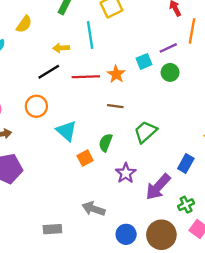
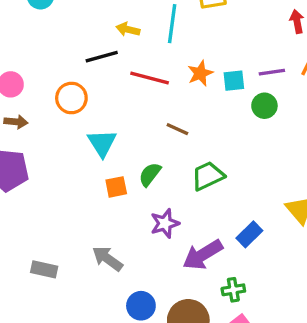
orange star: (116, 74) -> (200, 73), moved

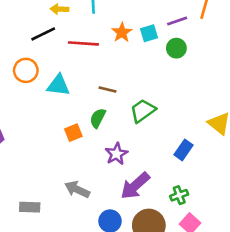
brown line: (177, 129) -> (107, 89), moved
cyan triangle: (102, 143) -> (58, 85), moved, turned -40
purple arrow: (203, 255) -> (135, 186), moved

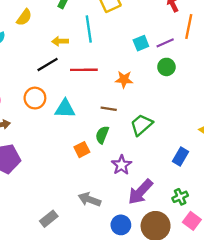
orange star: (122, 32) -> (124, 79), moved, turned -30
cyan square: (149, 33) -> (141, 43), moved
gray rectangle: (30, 207) -> (49, 219), turned -36

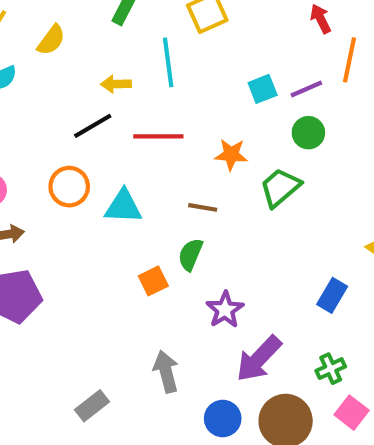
green trapezoid: (141, 125) -> (280, 188), moved
gray arrow: (89, 199) -> (166, 372), turned 55

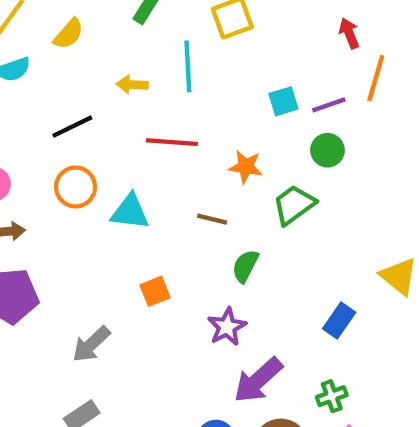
black line: (93, 126) -> (72, 127), moved
green semicircle: (190, 254) -> (245, 266), moved
gray arrow: (166, 372) -> (91, 344), moved, turned -123

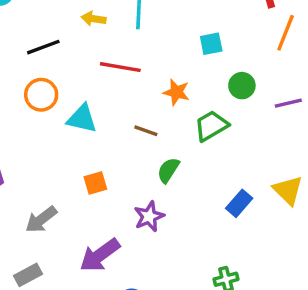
purple line: (329, 105) -> (288, 103), moved
blue rectangle: (339, 321) -> (239, 203), moved
purple arrow: (258, 380) -> (100, 255), moved

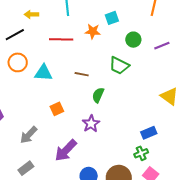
yellow arrow: (94, 19) -> (31, 14), moved
orange star: (176, 92) -> (93, 31), moved
green trapezoid: (211, 126) -> (119, 66), turned -115
blue rectangle: (239, 203) -> (149, 133), moved, turned 35

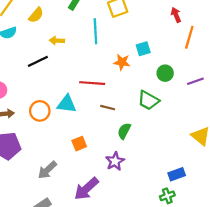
red line: (61, 39) -> (92, 83), moved
orange circle: (18, 62) -> (40, 111), moved

